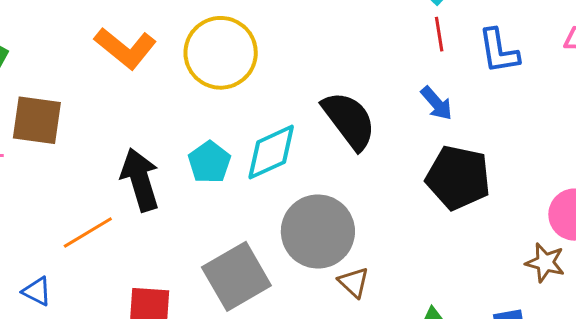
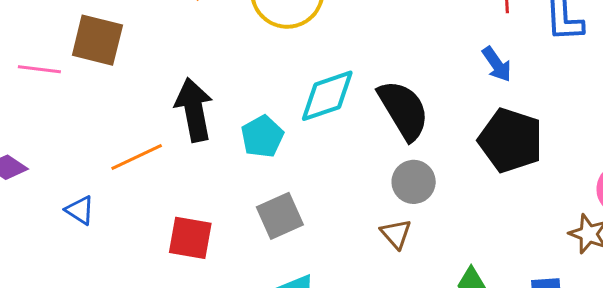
black semicircle: (349, 120) -> (403, 110), moved
cyan pentagon: (209, 162) -> (262, 136), moved
gray circle: (318, 231) -> (414, 182), moved, size x0.6
gray square: (236, 276) -> (280, 216), size x0.7

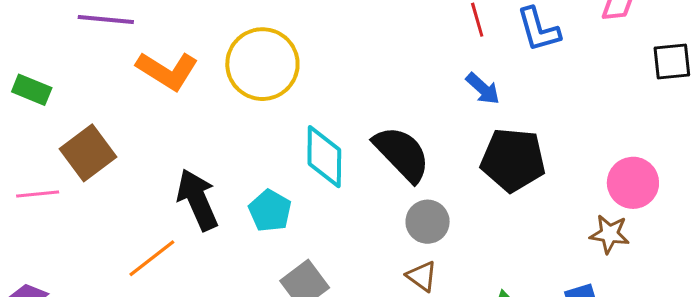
brown square: (97, 40) -> (88, 153), turned -38
cyan diamond: (327, 96) -> (324, 157), turned -58

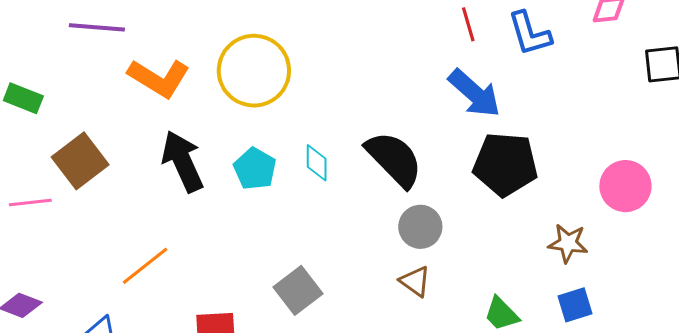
blue arrow: (483, 89) -> (474, 93), size x1.5
cyan diamond: (324, 157) -> (317, 163), size x0.6
black arrow: (197, 200) -> (183, 161), moved
cyan pentagon: (270, 211) -> (255, 169), moved
brown star: (610, 234) -> (568, 243), moved

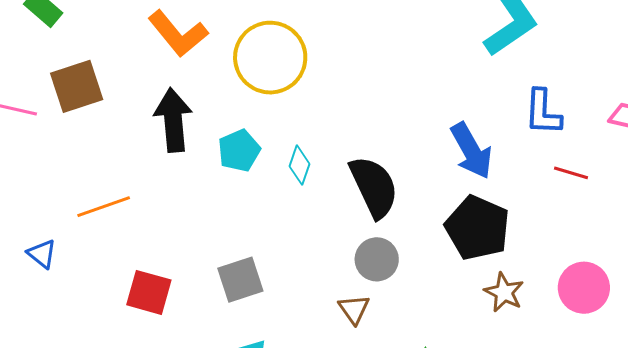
red line: (468, 24) -> (571, 173), moved, turned -76
brown star: (568, 243) -> (504, 292), moved

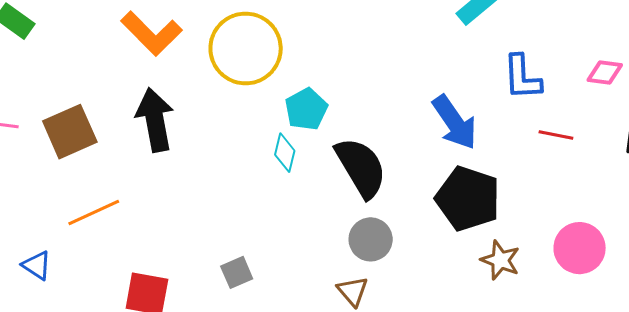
brown square: (77, 86) -> (70, 132), moved
cyan pentagon: (239, 151) -> (306, 109), moved
gray square: (240, 280) -> (237, 272), size x0.7

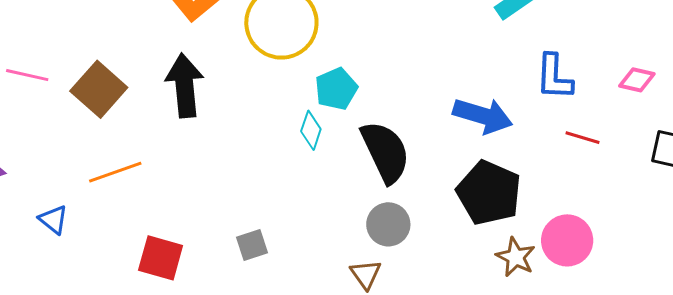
blue arrow: (455, 122) -> (483, 116), turned -44
brown square: (70, 132) -> (99, 89), turned -30
pink circle: (580, 248) -> (567, 240), moved

